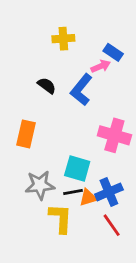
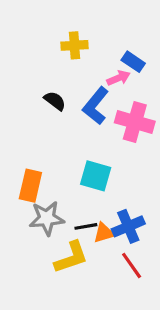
orange rectangle: (26, 134) -> (30, 186), moved
pink cross: (114, 135) -> (135, 122), moved
cyan square: (77, 169) -> (96, 176), moved
yellow L-shape: (61, 218) -> (71, 257), turned 68

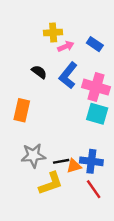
pink arrow: (119, 78) -> (66, 46), moved
cyan square: (96, 176) -> (97, 114), moved
orange rectangle: (30, 186) -> (22, 110), moved
blue cross: (128, 226) -> (91, 161), turned 30

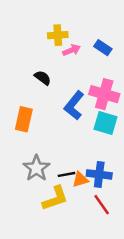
blue L-shape: (68, 75) -> (74, 105), moved
gray star: (33, 155) -> (36, 168), turned -30

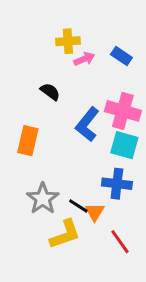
black line: (67, 174) -> (78, 206), turned 42
blue cross: (99, 174) -> (117, 184), moved
orange triangle: (80, 179) -> (95, 212), turned -42

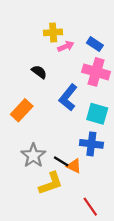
pink cross: (123, 111) -> (96, 72), moved
orange rectangle: (28, 141) -> (22, 110), turned 30
orange triangle: (95, 212) -> (74, 166), turned -35
red line: (120, 242) -> (90, 207), moved

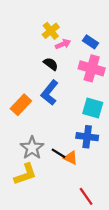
yellow cross: (53, 32) -> (51, 31), turned -35
black semicircle: (39, 72) -> (51, 64), moved
blue L-shape: (68, 97) -> (50, 93), moved
yellow L-shape: (51, 183) -> (25, 174), moved

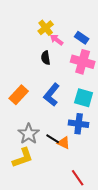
pink arrow: (63, 44) -> (57, 40), turned -120
black semicircle: (51, 64) -> (46, 58), turned -136
blue L-shape: (50, 93) -> (52, 95), moved

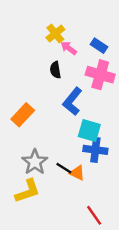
blue L-shape: (52, 95) -> (72, 101), moved
cyan square: (84, 98) -> (89, 130), moved

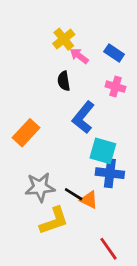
pink cross: (100, 75) -> (115, 87), size x0.6
gray star: (35, 162) -> (40, 187), turned 30
yellow L-shape: (28, 191) -> (54, 221), moved

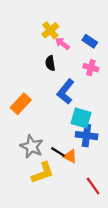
gray star: (40, 187) -> (32, 146), turned 30
red line: (108, 249) -> (93, 186), moved

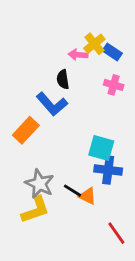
yellow cross: (50, 30) -> (94, 44), moved
pink arrow: (62, 43) -> (78, 55), turned -32
blue L-shape: (66, 92) -> (52, 104), moved, turned -80
yellow L-shape: (43, 173) -> (35, 210), moved

